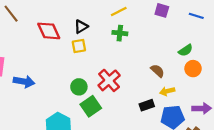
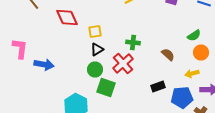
black triangle: (81, 27) -> (97, 50), moved
green cross: (120, 33) -> (133, 42), moved
yellow arrow: (167, 91) -> (192, 74), moved
green square: (91, 106) -> (106, 88), turned -36

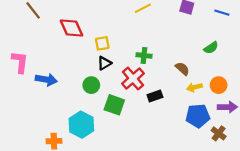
orange circle: (201, 52) -> (219, 85), moved
green circle: (95, 70) -> (91, 85), moved
yellow arrow: (192, 74) -> (194, 87), moved
black rectangle: (158, 86) -> (155, 96), moved

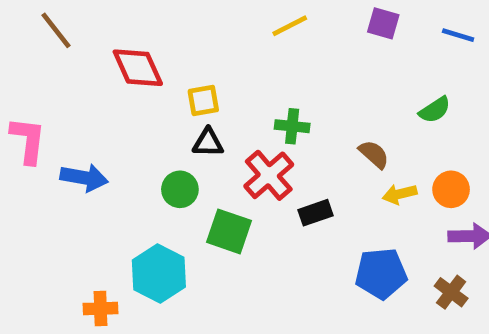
black triangle: (104, 63) -> (208, 143), turned 32
blue pentagon: (198, 116) -> (381, 273), moved

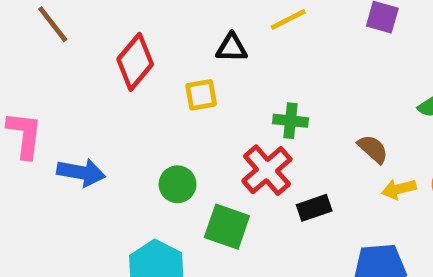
red diamond: (138, 68) -> (135, 62), turned 64
black triangle: (208, 143) -> (232, 48), moved

